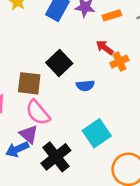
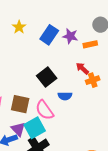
brown square: (29, 83) -> (20, 104), moved
pink semicircle: (38, 113) -> (45, 110), moved
cyan square: (97, 133) -> (35, 128), moved

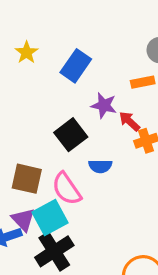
purple star: (70, 36) -> (104, 105), moved

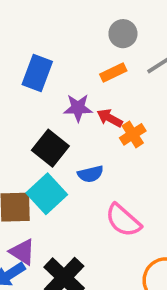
pink semicircle: (67, 189) -> (123, 220), moved
cyan square: (50, 217) -> (47, 194), moved

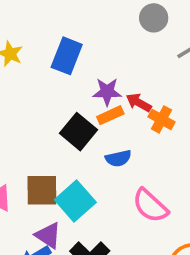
orange rectangle: (113, 72) -> (110, 115), moved
orange cross: (133, 134) -> (162, 119), turned -30
cyan square: (47, 194) -> (75, 201), moved

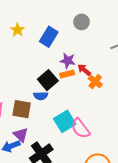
gray circle: (154, 18) -> (82, 22), moved
blue semicircle: (118, 158) -> (41, 96), moved
cyan square: (75, 201) -> (65, 121), moved

